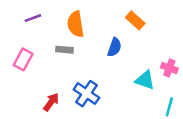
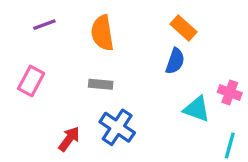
blue semicircle: (114, 47) -> (175, 61), moved
gray rectangle: (65, 50) -> (101, 84), moved

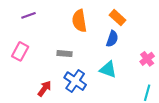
orange semicircle: (102, 33) -> (79, 21), moved
pink cross: (230, 93) -> (147, 59), turned 32
cyan triangle: (197, 109) -> (108, 69), moved

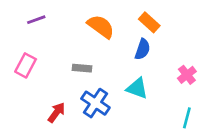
orange semicircle: (79, 21) -> (101, 26), turned 135

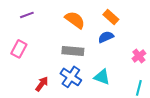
blue semicircle: (143, 49) -> (106, 37), turned -133
gray rectangle: (82, 68) -> (73, 51), moved, size x1.5
cyan triangle: (137, 88) -> (102, 77), moved

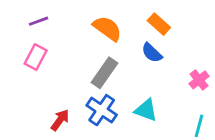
blue semicircle: (106, 37) -> (152, 53), turned -112
pink rectangle: (19, 49) -> (36, 57), moved
gray rectangle: (73, 51) -> (104, 73), turned -60

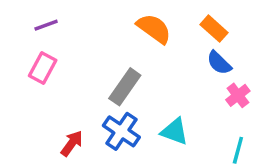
orange rectangle: (159, 24) -> (214, 29), moved
orange semicircle: (107, 28) -> (154, 29), moved
blue semicircle: (152, 53) -> (219, 63), moved

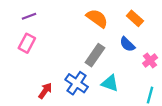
blue semicircle: (219, 63) -> (127, 44), moved
gray rectangle: (125, 87) -> (95, 55), moved

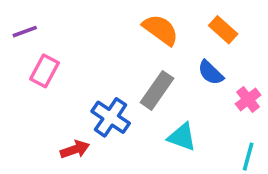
purple line: (29, 16) -> (25, 32), moved
blue cross: (77, 83) -> (111, 117), moved
red arrow: (45, 91) -> (75, 149), turned 35

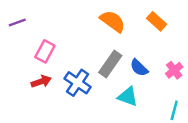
pink rectangle: (44, 71) -> (45, 51), moved
blue semicircle: (211, 73) -> (139, 68), moved
red arrow: (75, 149) -> (41, 82), moved

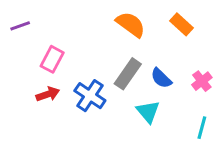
cyan triangle: (128, 97) -> (148, 112), turned 30

